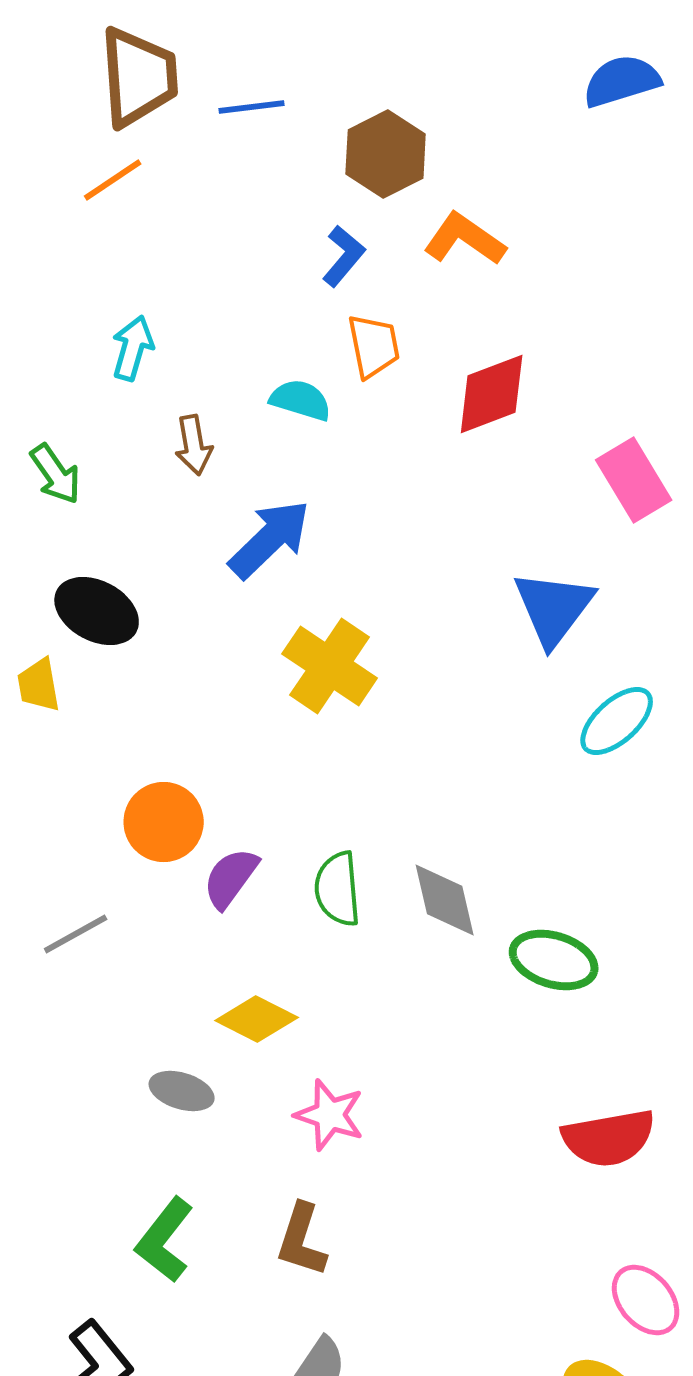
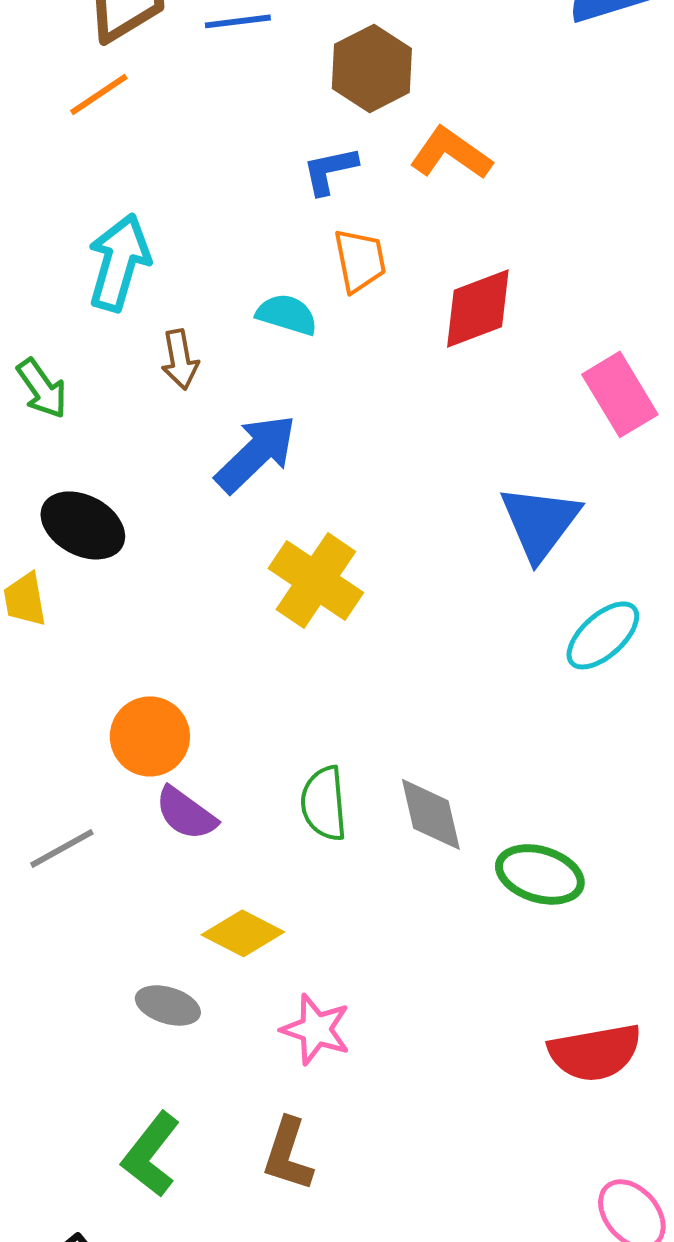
blue L-shape: (344, 256) -> (330, 170), turned -142
cyan arrow: (133, 348) -> (119, 262), size x1.5
purple semicircle: (231, 878) -> (186, 813), moved, turned -90

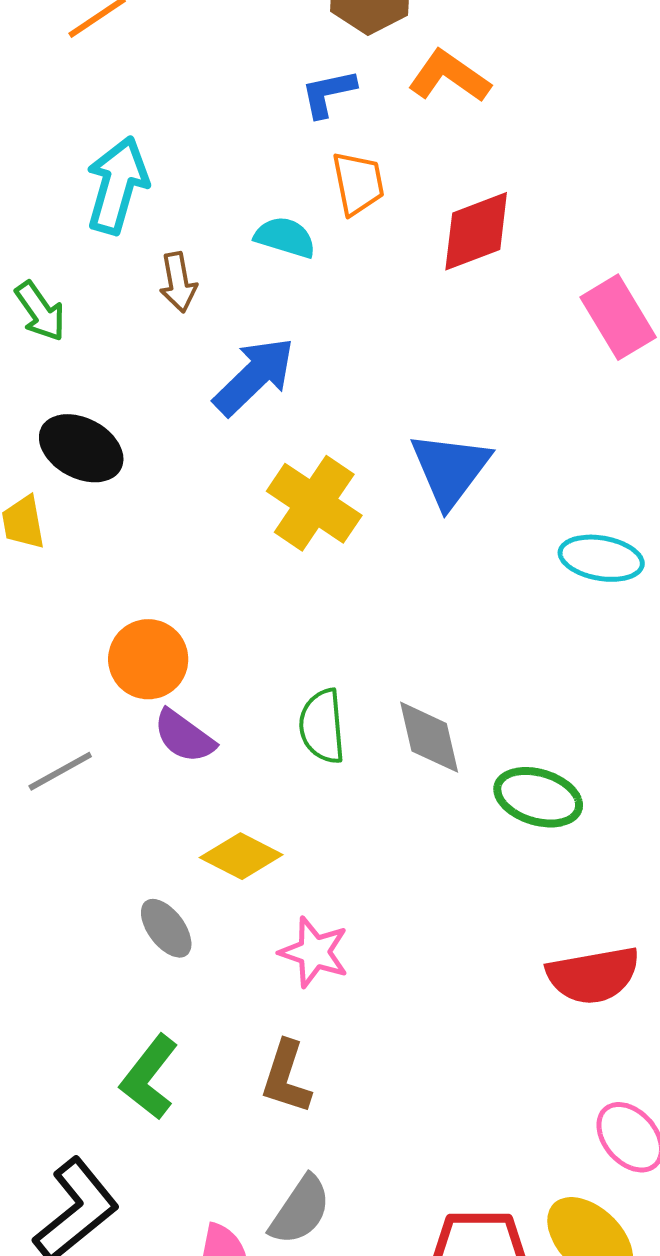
blue triangle: (540, 522) -> (450, 469), moved
cyan ellipse: (603, 635) -> (601, 558), turned 52
gray ellipse: (168, 1005) -> (166, 928), turned 36

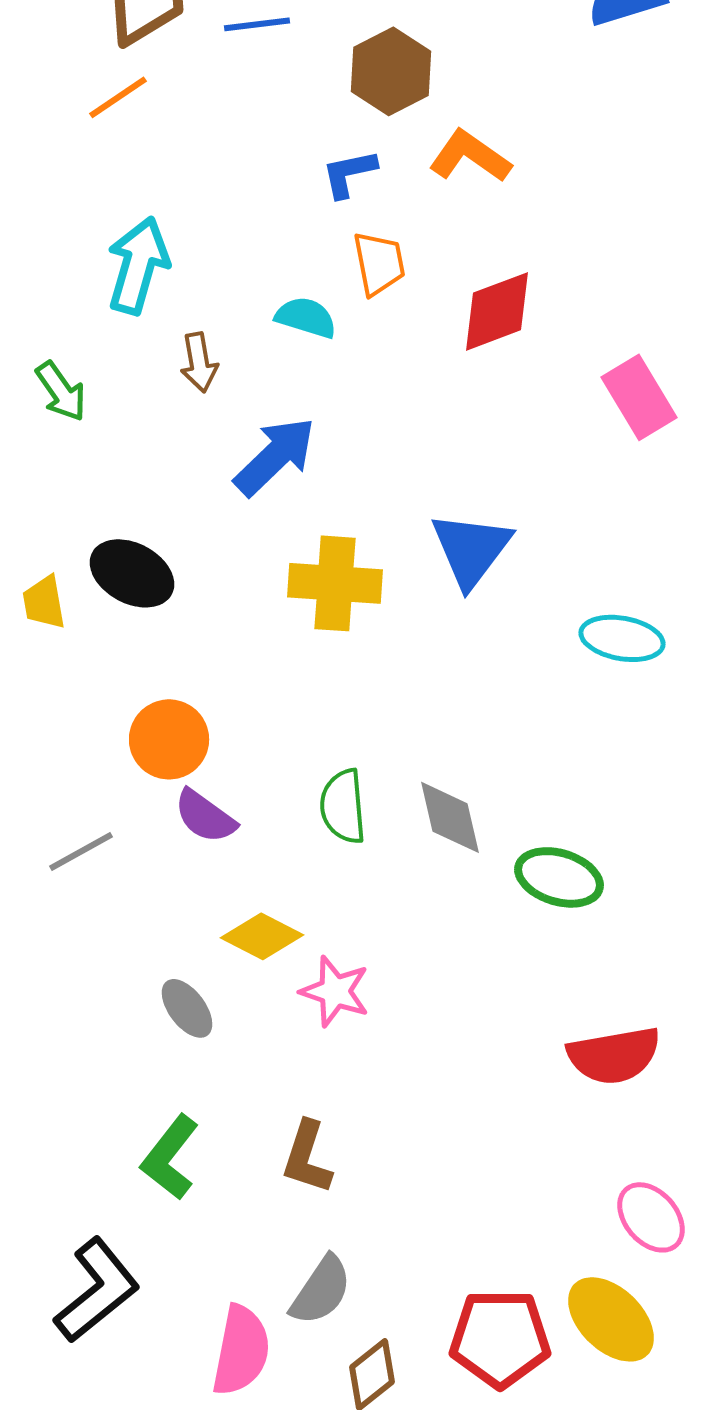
black ellipse: (81, 448) -> (132, 573), moved
yellow cross: (314, 503) -> (335, 583), turned -30
pink star: (314, 952) -> (335, 991), moved

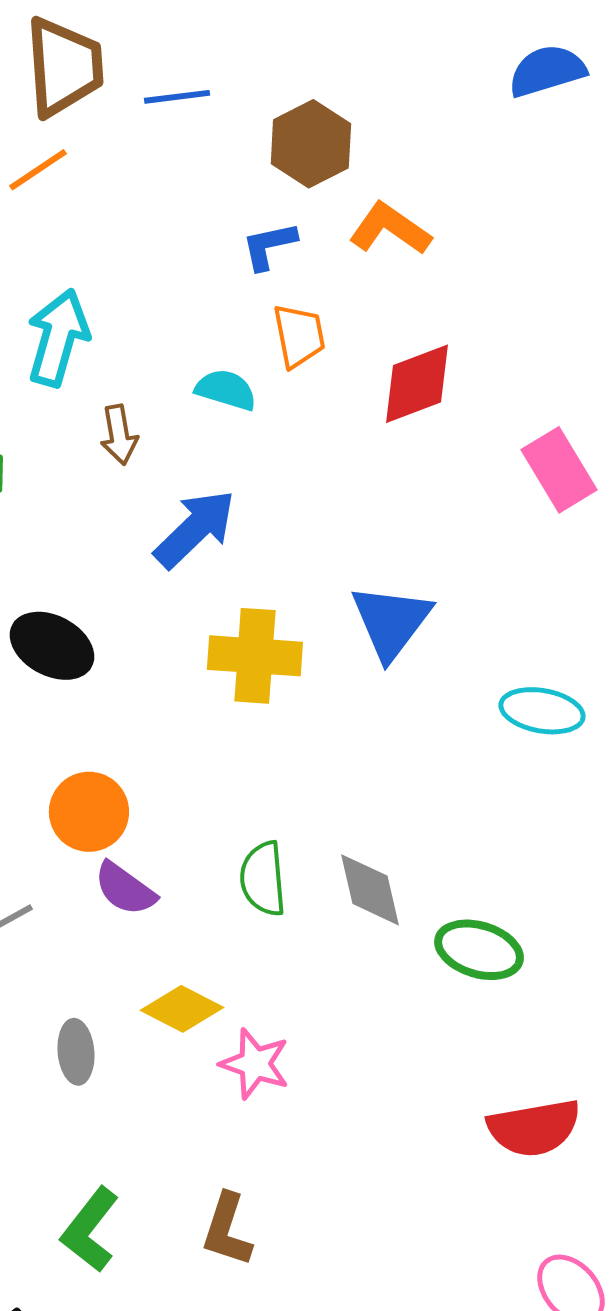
gray ellipse: (187, 1008) -> (76, 1052), moved, turned 32

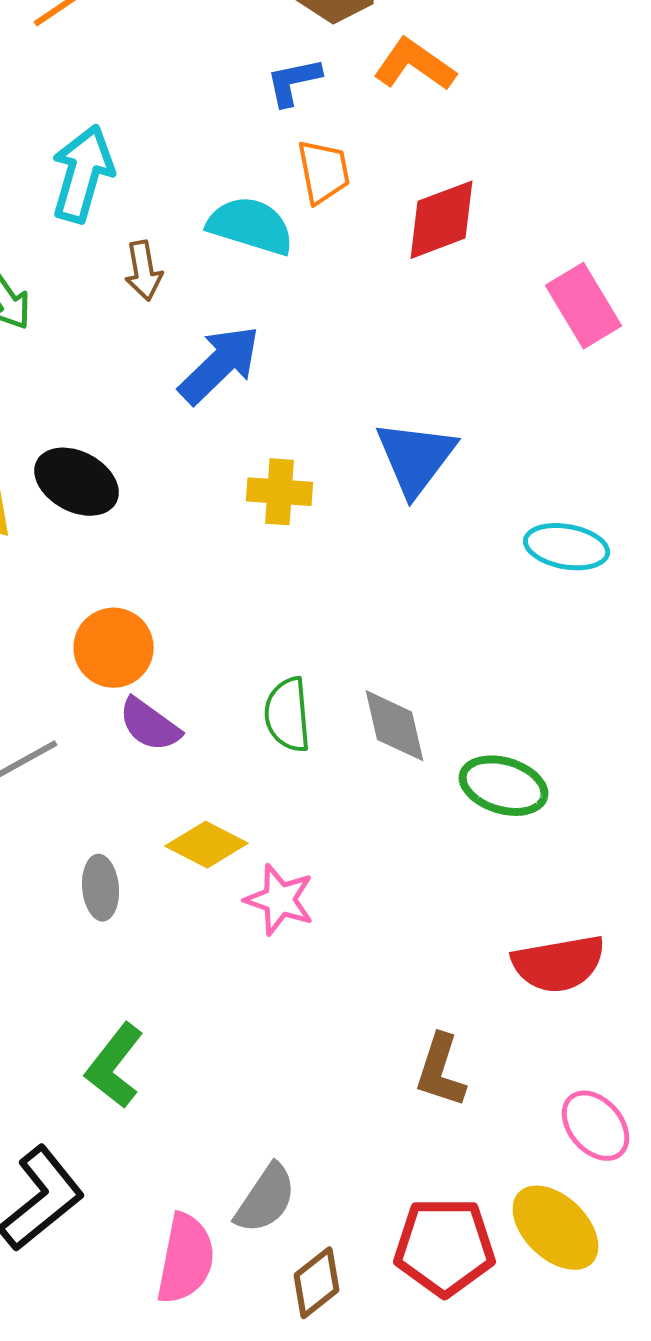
cyan semicircle: (226, 390) -> (251, 226), size x1.4
yellow cross: (255, 656) -> (280, 492), size x0.7
brown L-shape: (227, 1230) -> (441, 1071), moved

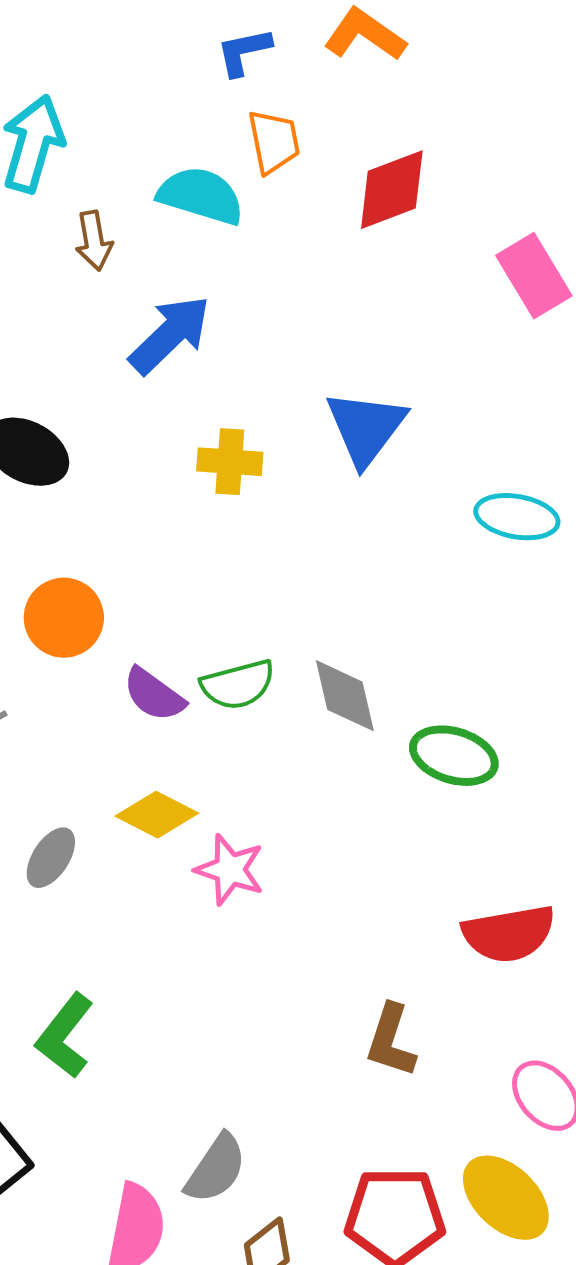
green semicircle: (288, 715) -> (238, 685), turned -100
purple semicircle: (150, 725) -> (154, 695), moved
gray ellipse: (101, 888) -> (51, 858), turned 38

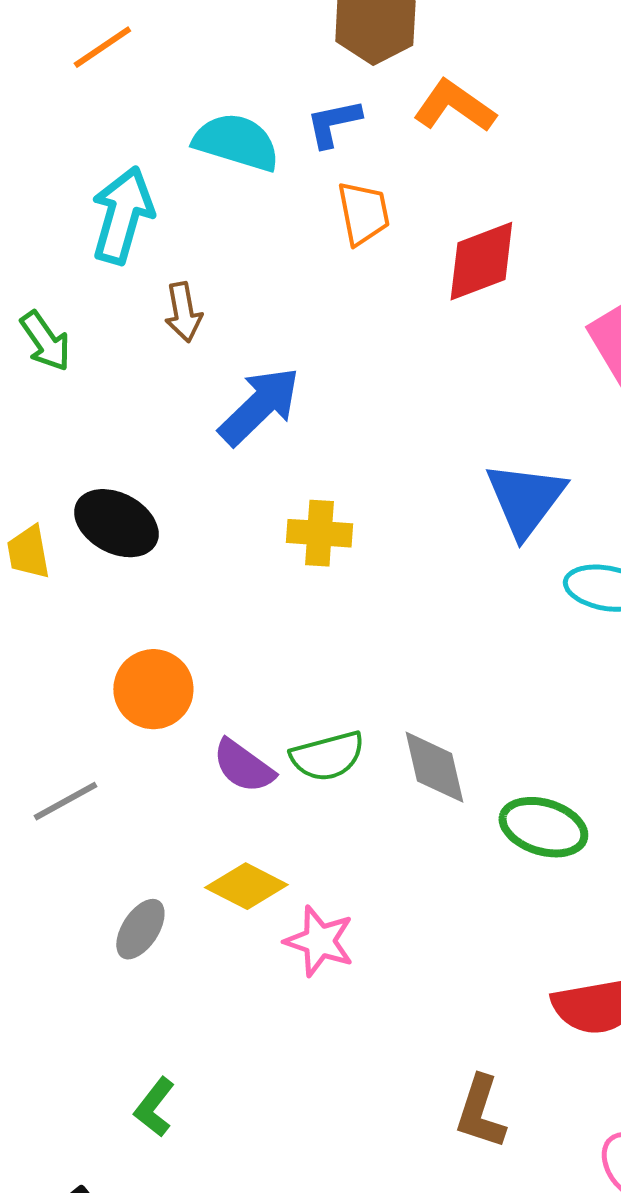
cyan semicircle: (201, 196) -> (236, 142), moved
blue triangle: (366, 428) -> (525, 499), moved
green L-shape: (65, 1036) -> (154, 1107), size x0.7

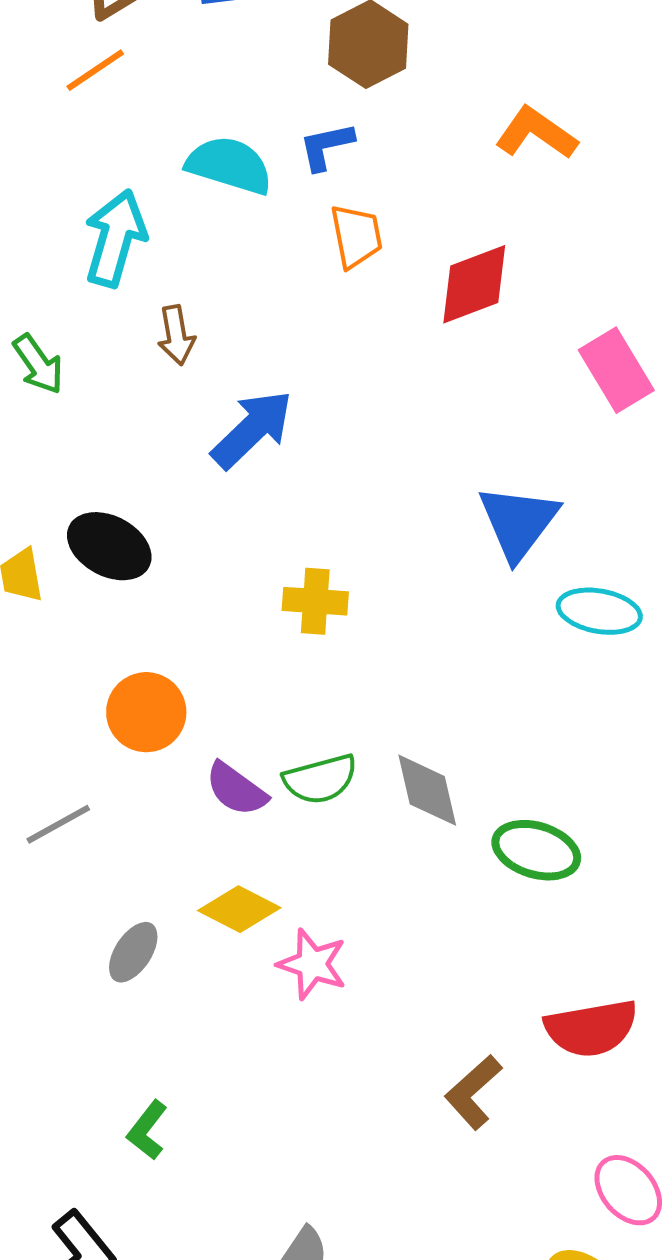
orange L-shape: (454, 106) -> (536, 133), moved
yellow cross: (319, 533) -> (315, 601), moved
brown L-shape: (480, 1112) -> (473, 1092), moved, turned 30

